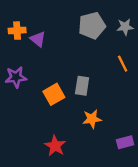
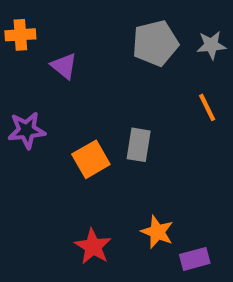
orange cross: (17, 31) -> (20, 35), moved
orange star: (92, 119) -> (157, 232), moved, turned 30
purple rectangle: (125, 142) -> (195, 259), moved

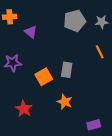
orange star: (157, 232) -> (65, 102), moved
red star: (93, 246) -> (24, 109), moved

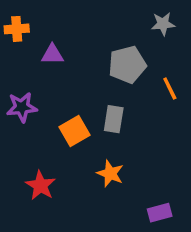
gray pentagon: (75, 21) -> (127, 65), moved
gray star: (102, 22) -> (163, 24), moved
purple triangle: (31, 32) -> (52, 54), turned -40

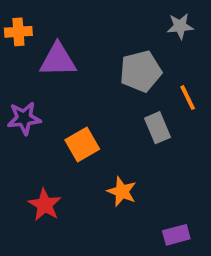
purple triangle: (52, 54) -> (58, 60), size x1.5
gray rectangle: (114, 119) -> (158, 128), moved, turned -32

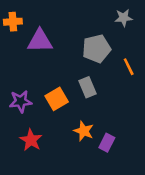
purple star: (24, 118) -> (21, 101), moved
gray rectangle: (158, 128) -> (88, 87), moved
purple rectangle: (176, 235) -> (107, 143), moved, turned -48

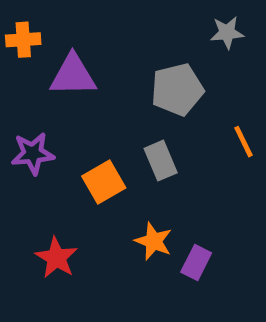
orange line: (129, 67) -> (244, 142), moved
purple star: (21, 101) -> (33, 153), moved

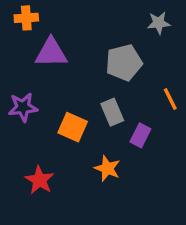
orange cross: (23, 40) -> (26, 18), moved
orange square: (104, 182) -> (73, 127), turned -36
purple rectangle: (196, 262) -> (140, 135), moved

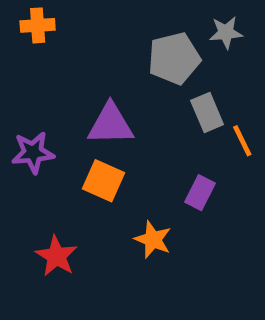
purple triangle: (51, 53) -> (111, 124), moved
gray pentagon: (124, 63) -> (174, 58), moved
gray rectangle: (112, 112) -> (207, 113), moved

